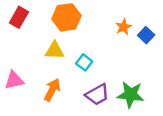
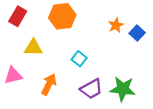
yellow triangle: (55, 51) -> (33, 48), moved

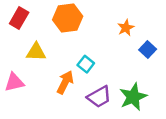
blue square: (137, 33) -> (148, 50), moved
orange arrow: (49, 84) -> (65, 82), moved
green star: (123, 89) -> (133, 97), turned -30

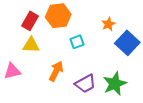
red rectangle: (19, 18) -> (30, 21), moved
blue square: (148, 50) -> (127, 43), size x1.6
cyan square: (86, 64) -> (77, 42), moved, turned 32

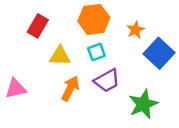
orange hexagon: (58, 16) -> (94, 19), moved
yellow triangle: (31, 45) -> (60, 56), moved
purple trapezoid: (85, 84) -> (107, 81), moved

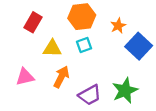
purple trapezoid: (107, 81) -> (90, 95), moved
pink triangle: (16, 88) -> (25, 77), moved

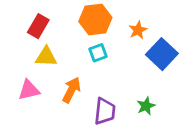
yellow triangle: (52, 48) -> (46, 57), moved
green star: (125, 90) -> (146, 106), size x0.6
purple trapezoid: (90, 95) -> (105, 111), turned -55

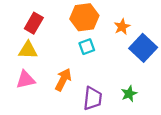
yellow triangle: (46, 57) -> (28, 50), moved

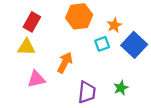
cyan square: (87, 47) -> (102, 44), moved
pink triangle: (26, 80) -> (36, 79), moved
orange arrow: (63, 80) -> (65, 63), moved

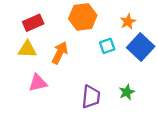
red rectangle: (32, 22) -> (33, 23), turned 36
orange star: (114, 25) -> (128, 22), moved
orange arrow: (65, 63) -> (60, 53), moved

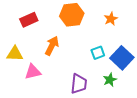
cyan square: (107, 46) -> (98, 53), moved
blue square: (141, 47) -> (122, 58), moved
yellow triangle: (27, 49) -> (15, 54), moved

